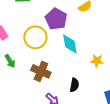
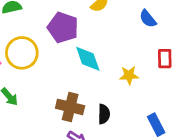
yellow circle: (35, 37) -> (22, 53), moved
brown cross: (41, 71) -> (70, 107), moved

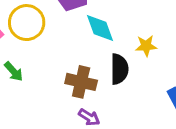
black semicircle: (104, 114) -> (119, 69), moved, size x1.4

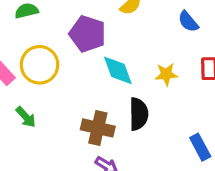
yellow star: (146, 46) -> (166, 74), moved

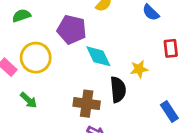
yellow star: (166, 74) -> (139, 69), moved

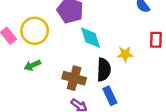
green arrow: (29, 100) -> (32, 65), moved, turned 105
blue rectangle: (169, 111) -> (110, 96), moved

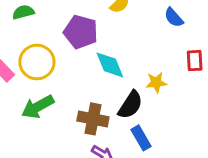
green arrow: (32, 65) -> (38, 107), size x1.5
black semicircle: (104, 70) -> (130, 105), turned 35

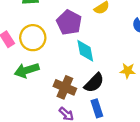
yellow star: (156, 82) -> (128, 71), moved

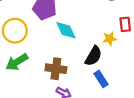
black semicircle: (94, 83) -> (93, 56), moved
blue rectangle: (97, 108) -> (101, 79), moved

